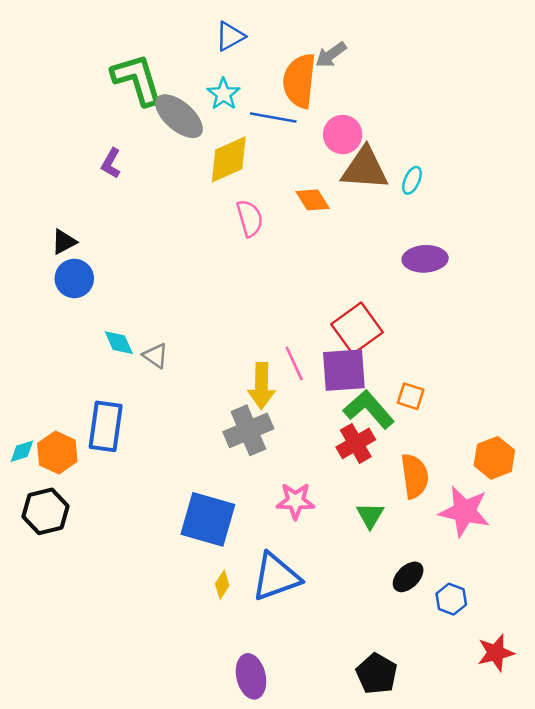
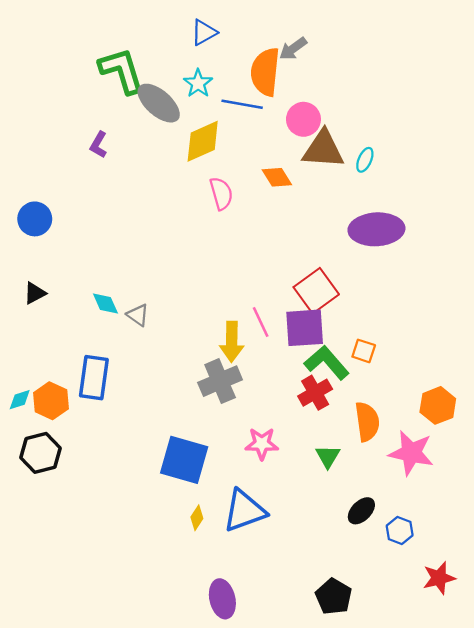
black triangle: (64, 242) -> (35, 293), moved
purple ellipse: (425, 259) -> (376, 229), size x1.4
blue circle: (74, 278) -> (35, 219), moved

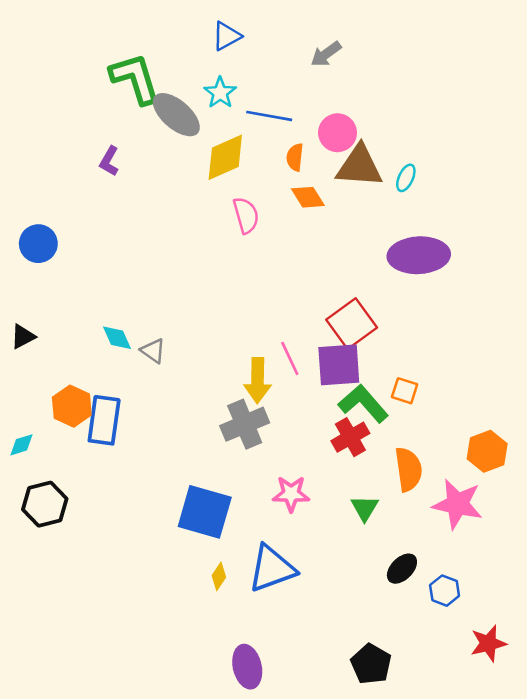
orange semicircle: (265, 72) -> (295, 157), moved, size x0.5
black triangle: (35, 293) -> (23, 336), moved
orange hexagon: (51, 401) -> (72, 406), moved

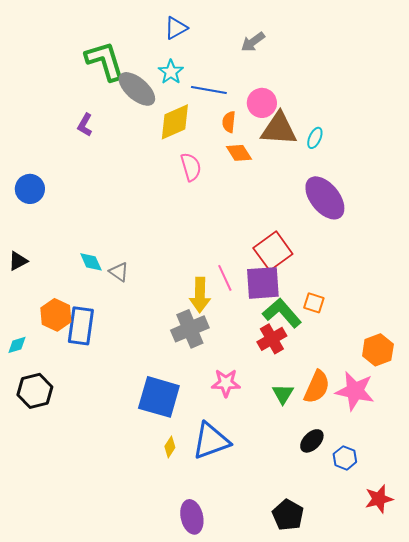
purple ellipse: (419, 255) -> (325, 198), turned 54
orange semicircle: (408, 469) -> (317, 387), moved, turned 32

